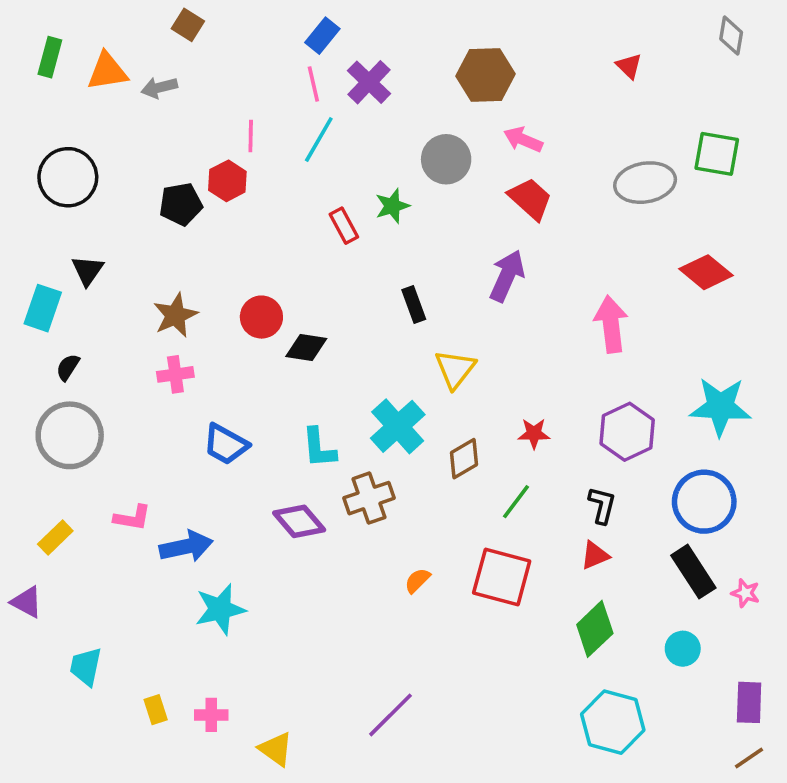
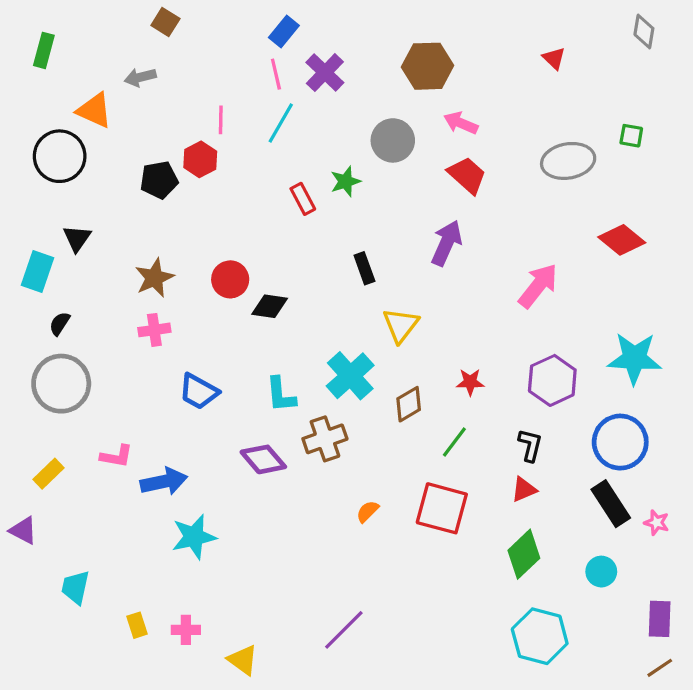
orange triangle: (107, 71) -> (94, 110), moved, turned 33
green square: (717, 154) -> (631, 136), size x0.6
pink arrow: (611, 324) -> (538, 286), turned 45

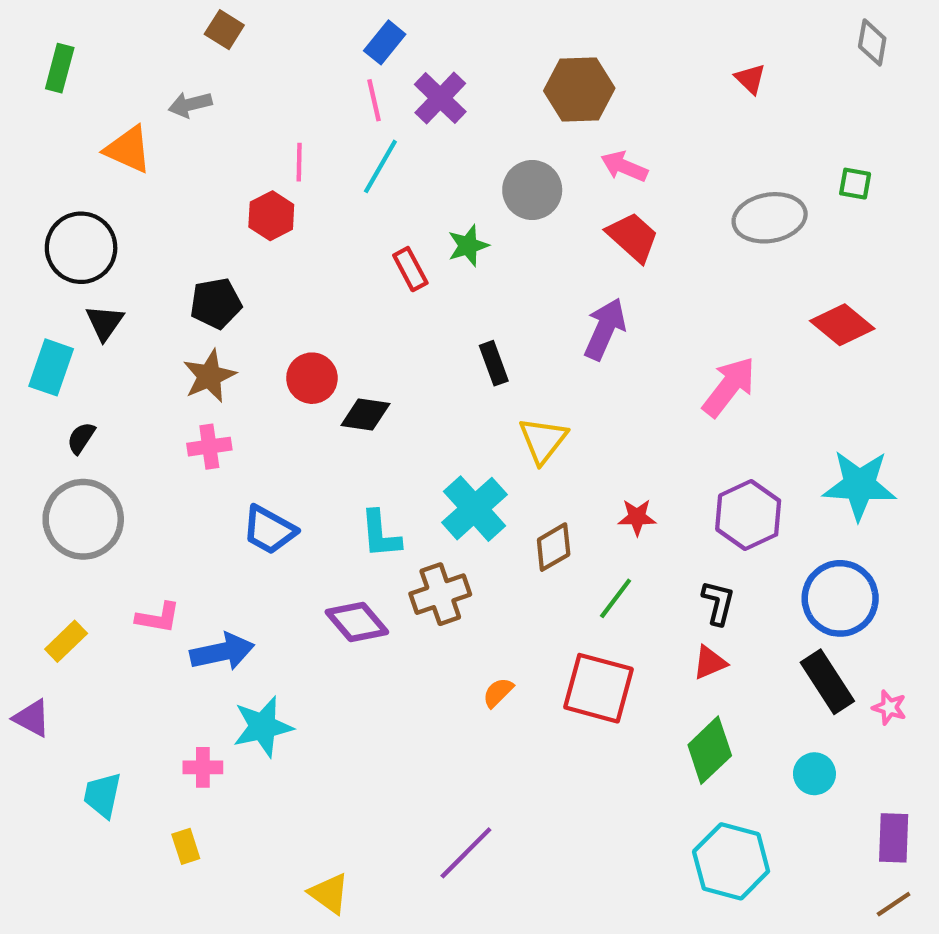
black circle: (60, 156) -> (81, 248), moved
black pentagon: (159, 180) -> (216, 303), moved
pink cross: (186, 630) -> (203, 767), moved

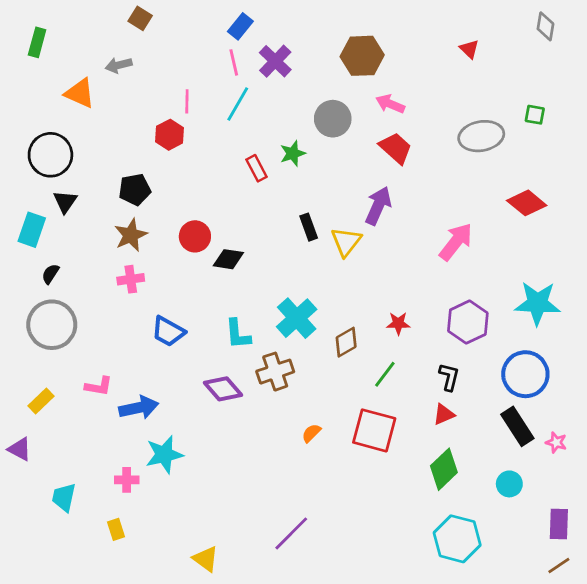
yellow triangle: (543, 440) -> (346, 242), moved

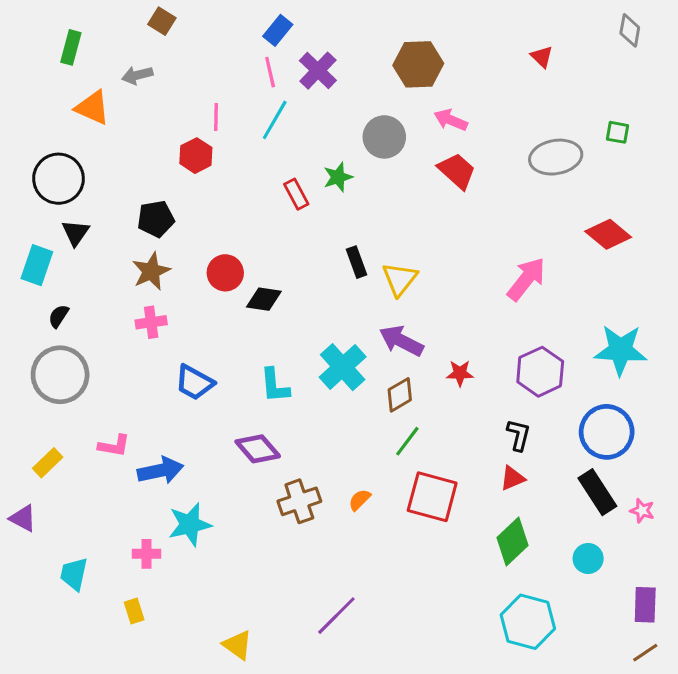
green rectangle: (37, 42) -> (71, 47), moved
purple arrow: (378, 206) -> (401, 341), moved, turned -87
brown cross: (275, 372) -> (299, 501), moved
green line: (385, 374) -> (407, 441), moved

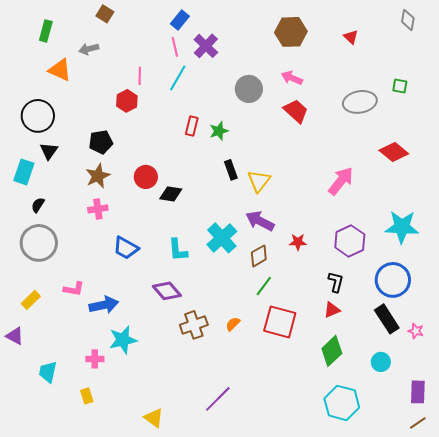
brown hexagon: (418, 64) -> (291, 32), moved
green star: (338, 177) -> (219, 131), moved
red rectangle: (296, 194) -> (192, 126), turned 42

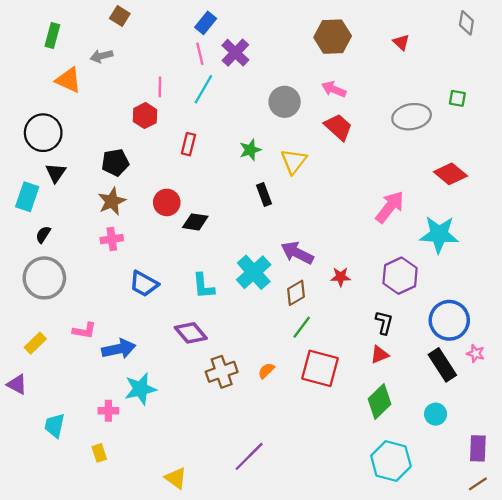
red rectangle: (192, 126) -> (188, 144), moved
yellow triangle: (259, 181) -> (294, 161), moved
cyan star: (402, 227) -> (439, 235), moved
pink star: (416, 331) -> (476, 353), moved

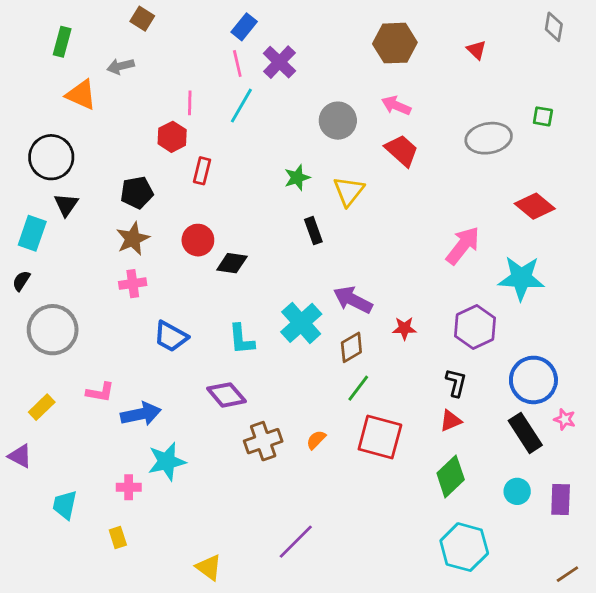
red rectangle: (188, 144) -> (202, 171), moved
black semicircle: (43, 235) -> (21, 281), moved
purple rectangle: (478, 448) -> (561, 499), moved

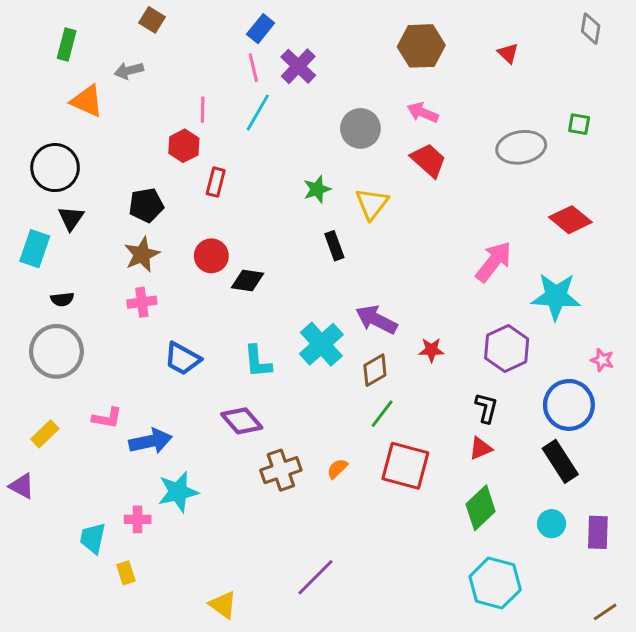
black semicircle: (21, 281) -> (62, 299), moved, turned -130
pink star: (565, 419) -> (602, 360), moved
cyan trapezoid: (65, 505) -> (93, 538), moved

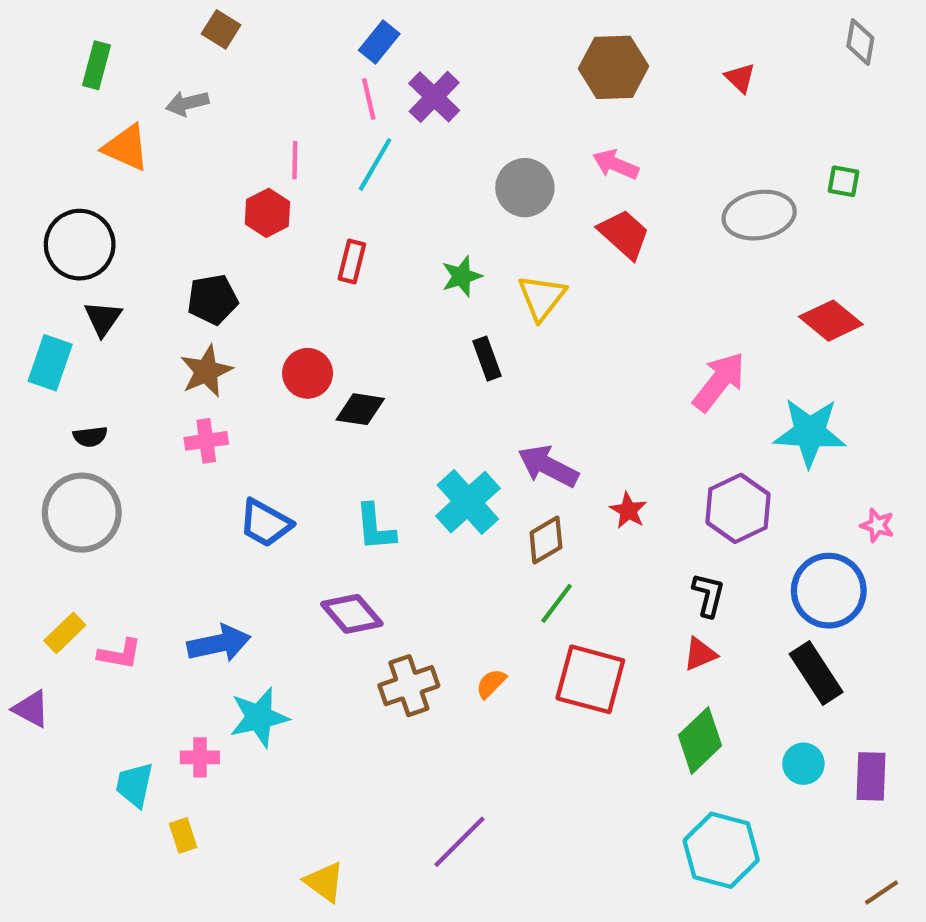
red rectangle: (216, 182) -> (352, 261), moved
red star: (431, 350) -> (628, 510), turned 30
pink L-shape: (107, 418) -> (120, 654), moved

